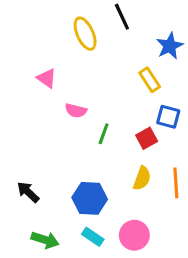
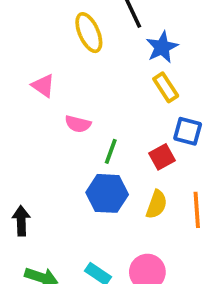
blue star: (170, 46) -> (162, 47), moved
black arrow: (28, 192) -> (21, 221), turned 45
blue hexagon: (90, 198) -> (107, 193), moved

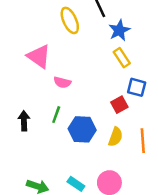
pink triangle: (43, 86) -> (39, 56), size x1.5
green line: (111, 151) -> (56, 115), moved
black arrow: (21, 221) -> (24, 121), moved

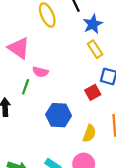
green line: (56, 115) -> (26, 87), moved
yellow semicircle: (116, 137) -> (89, 133), moved

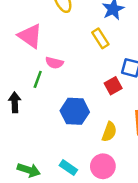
yellow rectangle: (95, 49) -> (100, 38), moved

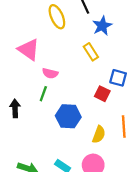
green line: (38, 79) -> (43, 94), moved
red square: (113, 86) -> (102, 94), turned -35

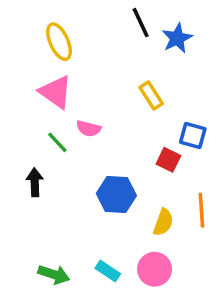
yellow ellipse: (57, 17) -> (59, 42), moved
blue star: (102, 26) -> (177, 38), moved
green line: (43, 94) -> (57, 142), moved, turned -63

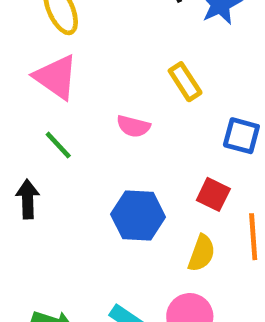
pink semicircle: (89, 129) -> (133, 126), moved
red square: (168, 160) -> (213, 194), moved

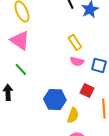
pink semicircle: (133, 126) -> (77, 61), moved
yellow semicircle: (202, 253) -> (73, 115), moved

